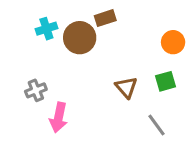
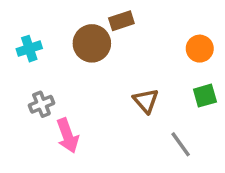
cyan cross: (46, 29) -> (29, 49), moved
green square: (166, 81) -> (205, 96), moved
pink arrow: (59, 118) -> (68, 136), turned -32

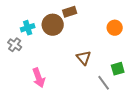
cyan cross: (29, 49) -> (28, 28), moved
green square: (205, 96) -> (118, 69), moved
gray cross: (41, 104) -> (15, 45), moved, turned -32

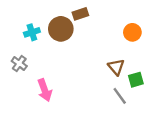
gray cross: (15, 45) -> (19, 64), moved
brown triangle: (84, 58) -> (116, 67), moved

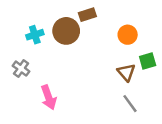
orange circle: (132, 32) -> (128, 35), moved
green square: (136, 80) -> (148, 61), moved

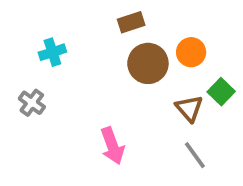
brown circle: (66, 31) -> (148, 63), moved
green square: (148, 61) -> (221, 92), turned -30
pink arrow: (49, 97) -> (112, 146), moved

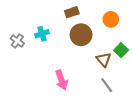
cyan cross: (52, 52) -> (42, 34), moved
orange circle: (191, 52) -> (111, 19), moved
gray cross: (32, 103) -> (17, 41), moved

